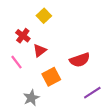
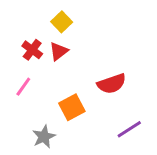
red triangle: (40, 50) -> (59, 51), moved
pink line: (17, 62) -> (23, 87), turned 72

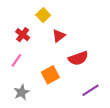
red triangle: (59, 51) -> (59, 36), moved
gray star: (44, 137) -> (22, 92), moved

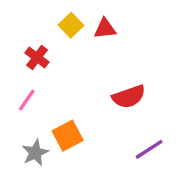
red triangle: (59, 36) -> (105, 29), moved, turned 32
orange square: (50, 75) -> (68, 136), moved

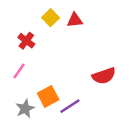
red semicircle: (129, 97) -> (104, 76), moved
purple line: (149, 149) -> (70, 106), moved

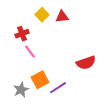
red cross: (26, 41) -> (22, 34), turned 32
pink line: (19, 71) -> (30, 52), moved, turned -72

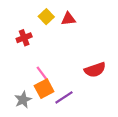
pink line: (30, 52) -> (42, 73), moved

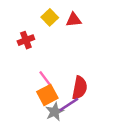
red semicircle: (95, 70) -> (80, 88), moved, turned -60
gray star: (23, 100) -> (55, 112), moved

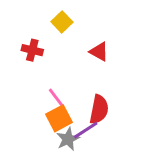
red triangle: (74, 20) -> (99, 52), moved, turned 35
red cross: (26, 40) -> (32, 50), turned 35

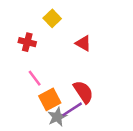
pink line: (56, 98) -> (35, 78), moved
red semicircle: (99, 109) -> (83, 92), turned -45

